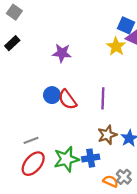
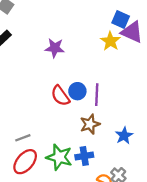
blue circle: (52, 95) -> (77, 91), moved
brown star: (107, 135) -> (90, 124), moved
green star: (66, 159) -> (59, 157), turned 30

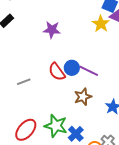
purple line: (97, 95) -> (89, 71), turned -66
gray line: (23, 138) -> (24, 82), moved
blue cross: (84, 156) -> (76, 134), moved, turned -35

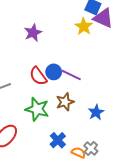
purple star: (52, 30) -> (33, 33), turned -30
green star: (56, 126) -> (37, 109), moved

